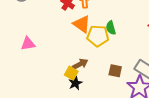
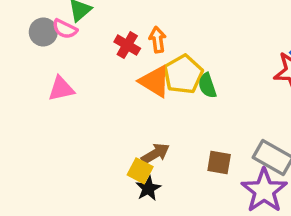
yellow pentagon: (98, 36) -> (183, 74), moved, turned -30
pink triangle: (28, 44) -> (61, 89), moved

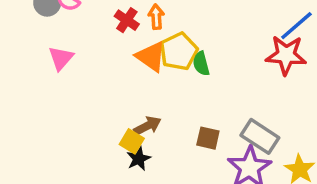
pink triangle: (61, 89) -> (61, 58), turned -40

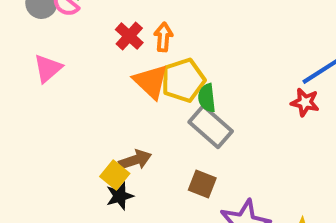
red star: (286, 55) -> (305, 102), size x0.6
gray rectangle: (260, 136) -> (211, 127), moved

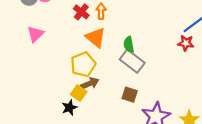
yellow pentagon: (183, 80) -> (83, 64), moved
black star: (120, 196) -> (69, 107), moved

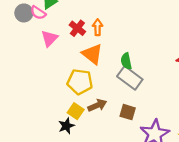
pink triangle: (35, 34) -> (49, 38), moved
yellow pentagon: (83, 64) -> (80, 82), turned 30
brown arrow: (90, 83) -> (97, 105), moved

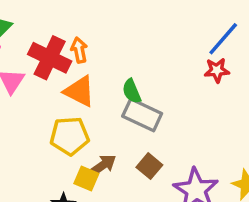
red cross: (77, 28) -> (50, 58), size x1.6
yellow square: (76, 111) -> (86, 178), moved
brown square: (128, 112) -> (149, 166), turned 35

